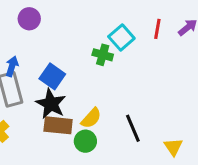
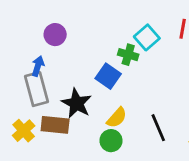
purple circle: (29, 19) -> (55, 35), moved
blue square: (52, 76) -> (108, 76), moved
brown rectangle: (58, 125) -> (55, 125), moved

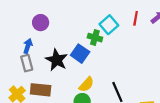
gray rectangle: (36, 89) -> (27, 63), size x0.7
black star: (77, 103) -> (57, 60), moved

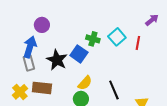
red line: (136, 18) -> (138, 43), moved
cyan square: (109, 25) -> (117, 37), moved
blue arrow: (28, 46) -> (30, 47), size x1.5

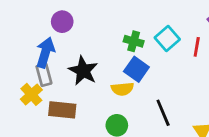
blue square: (79, 54) -> (136, 69), moved
yellow semicircle: (85, 83) -> (122, 89), moved, turned 42
yellow cross: (20, 92) -> (31, 94), moved

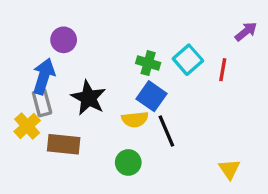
black line: (163, 113) -> (166, 131), moved

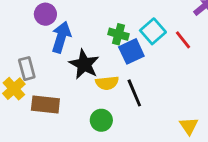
red line: (223, 70) -> (183, 40), turned -48
blue arrow: (44, 76) -> (61, 37), moved
blue square: (151, 96) -> (131, 51), moved, turned 30
black star: (88, 98) -> (84, 64), moved

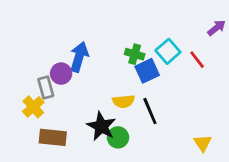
purple circle: (45, 14) -> (61, 74), moved
black star: (84, 64) -> (101, 126), moved
brown rectangle: (45, 104) -> (53, 137), moved

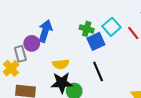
yellow semicircle: (124, 101) -> (61, 64), moved
black star: (101, 126) -> (62, 83), turned -30

